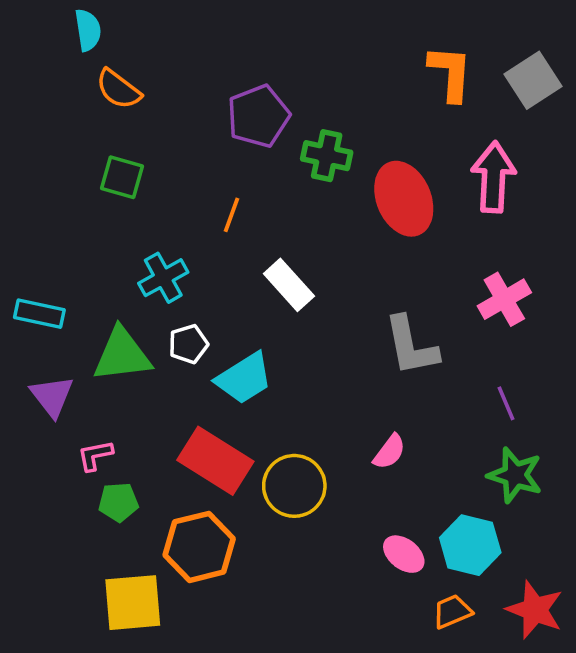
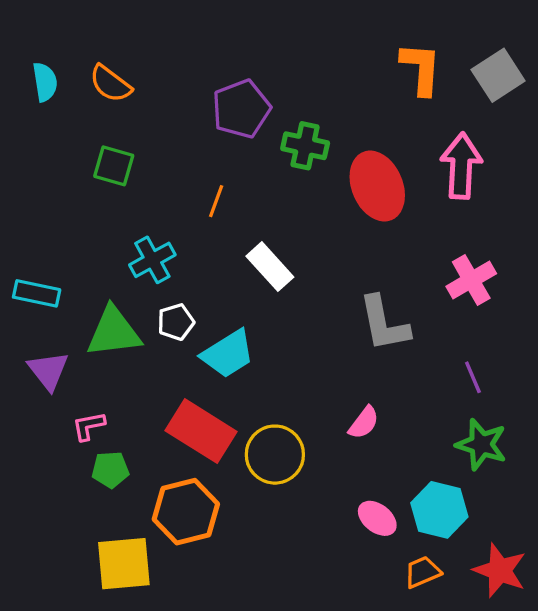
cyan semicircle: (88, 30) -> (45, 82), moved

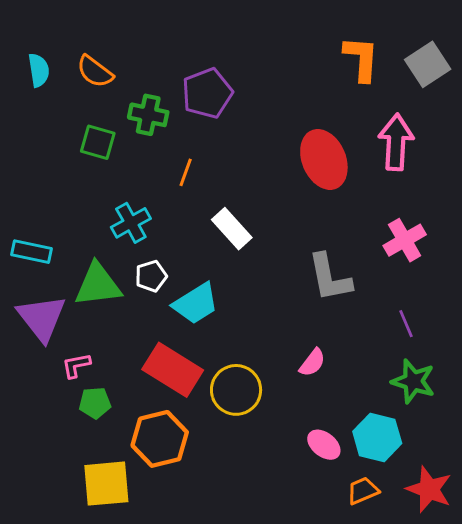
green cross: (305, 146) -> (148, 115), moved
purple triangle: (48, 371) -> (42, 318), size x1.4

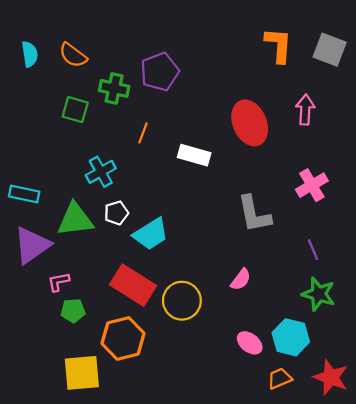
gray square: (428, 64) -> (330, 50), turned -36
pink arrow: (396, 142) -> (305, 110), size x0.7
white rectangle: (232, 229) -> (194, 155), moved, turned -32
purple triangle: (42, 318) -> (32, 245), turned 33

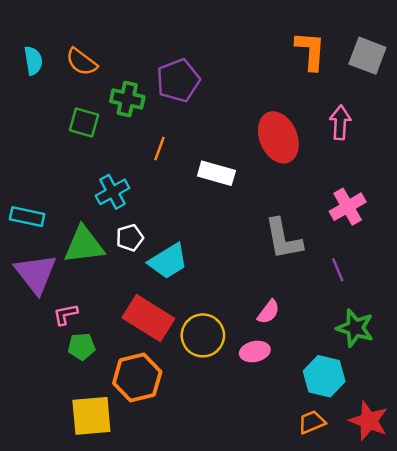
purple triangle: (32, 245) -> (36, 274), turned -33
purple line: (313, 250) -> (338, 270), moved
pink ellipse: (250, 343) -> (255, 352), moved, turned -50

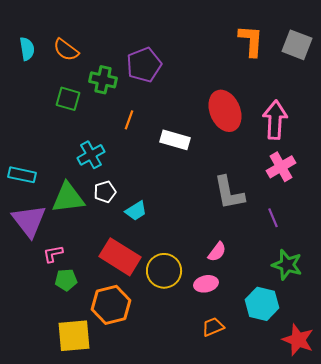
pink arrow: (340, 123) -> (275, 120), moved, size x1.4
cyan trapezoid: (168, 261) -> (136, 211), size x0.7
orange trapezoid: (312, 422) -> (213, 327), moved

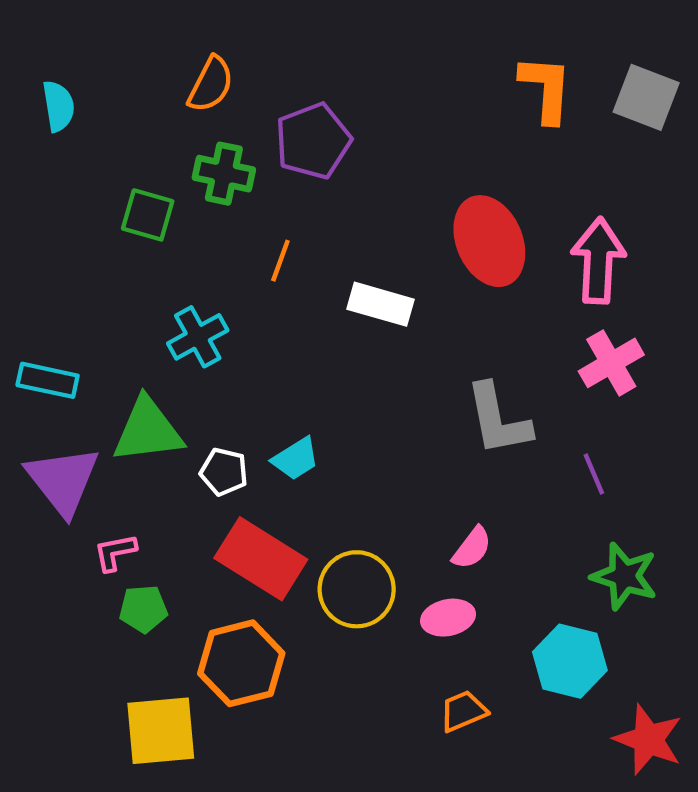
orange semicircle: (66, 50) -> (211, 84), moved, turned -100
white pentagon: (105, 192) -> (224, 472), moved, turned 30

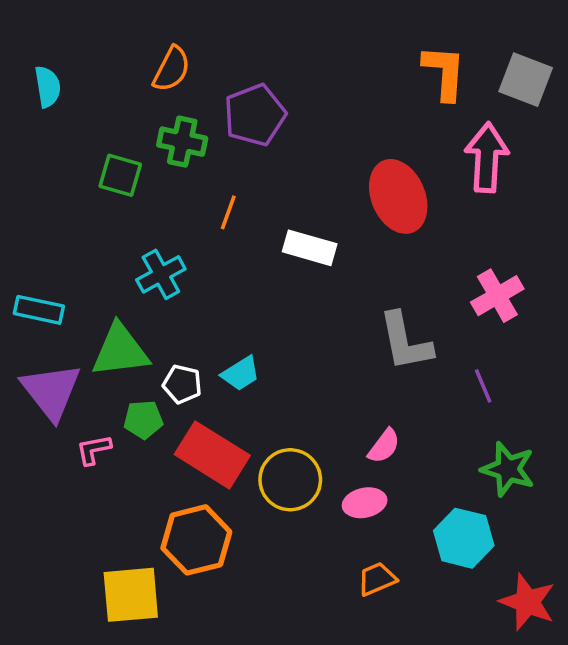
pink arrow: (598, 261) -> (487, 158), moved
green pentagon: (143, 609) -> (143, 420), moved

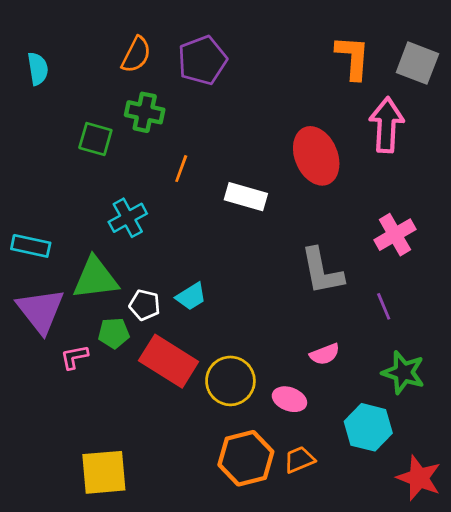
purple pentagon: (255, 115) -> (202, 60), moved
pink semicircle: (384, 446) -> (325, 354), moved, turned 32
pink ellipse: (365, 503) -> (289, 399), turned 32
orange hexagon: (196, 540) -> (246, 458), moved

